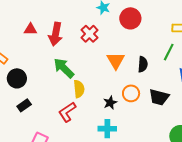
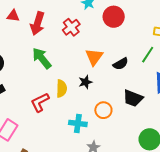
black semicircle: (143, 64) -> (121, 64), turned 49
yellow semicircle: (79, 89) -> (62, 89), moved
orange circle: (131, 93) -> (103, 110), moved
black star: (110, 103) -> (85, 82), moved

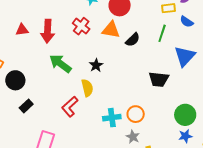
orange triangle: (94, 57) -> (111, 30), moved, turned -42
black semicircle: (121, 64) -> (133, 40), moved
black star: (85, 82) -> (96, 65), moved
orange circle: (103, 110) -> (136, 114), moved

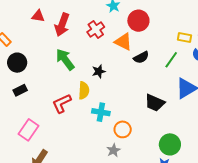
cyan cross: (112, 118) -> (101, 112), moved

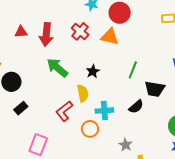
black semicircle: (141, 57) -> (136, 107), moved
green line: (171, 60) -> (133, 70), moved
orange circle: (123, 129) -> (90, 129), moved

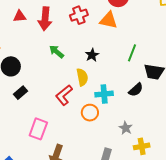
red cross: (80, 31) -> (79, 15), turned 30
green arrow: (57, 68) -> (56, 52), size x0.7

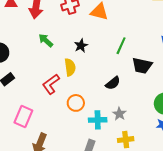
black semicircle: (136, 90) -> (113, 83), moved
cyan cross: (104, 94) -> (98, 120), moved
gray star: (126, 128) -> (119, 114), moved

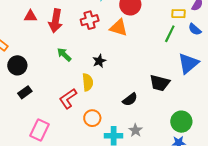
green line: (121, 46) -> (170, 34), moved

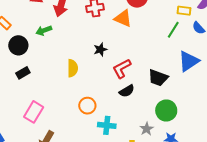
green arrow: (64, 55) -> (44, 31), moved, turned -70
yellow semicircle: (88, 82) -> (73, 68), moved
red L-shape: (68, 99) -> (122, 68), moved
green circle: (181, 122) -> (166, 110), moved
gray star: (136, 130) -> (147, 129), moved

